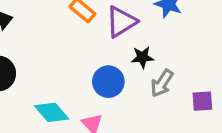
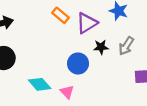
gray arrow: (162, 83) -> (126, 46), moved

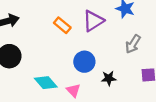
orange rectangle: (60, 15) -> (62, 25), moved
black star: (101, 47) -> (109, 78), moved

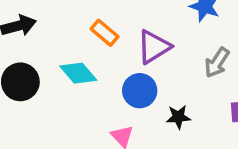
purple triangle: (93, 21) -> (154, 47), moved
cyan diamond: (46, 83) -> (78, 73), moved

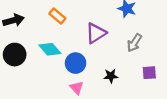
orange rectangle: (105, 33) -> (57, 16), moved
blue circle: (140, 91) -> (76, 63), moved

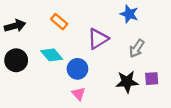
black star: (111, 76) -> (127, 82), moved, size x1.5

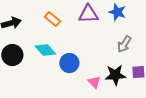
purple triangle: (98, 39) -> (88, 14), moved, turned 30
pink triangle: (79, 94) -> (94, 82), moved

